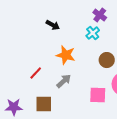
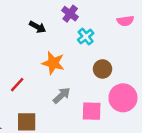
purple cross: (100, 15) -> (70, 14), moved
gray arrow: (64, 81) -> (62, 95), moved

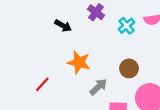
cyan cross: (86, 37) -> (127, 26), moved
gray arrow: (62, 95) -> (98, 87), moved

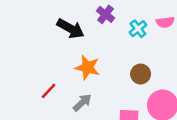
black arrow: (63, 26) -> (71, 29), size x1.5
gray arrow: (98, 87) -> (82, 103), moved

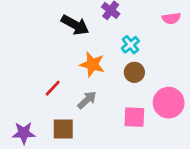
cyan cross: (138, 29) -> (130, 45), moved
brown circle: (141, 74) -> (134, 72), moved

